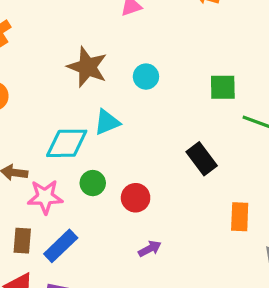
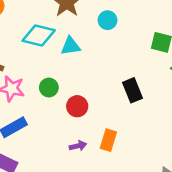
cyan diamond: (67, 143) -> (39, 35), moved
orange rectangle: (240, 217) -> (108, 140), moved

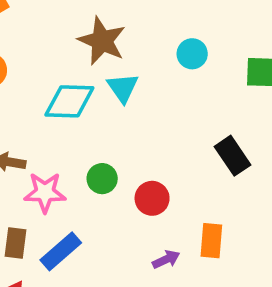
cyan circle: (108, 20) -> (192, 54), moved
cyan triangle: (71, 46) -> (123, 88), moved, turned -45

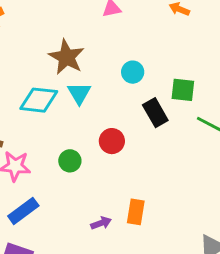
black rectangle: (232, 156) -> (155, 113), moved
green circle: (102, 179) -> (70, 161), moved
red circle: (152, 198) -> (112, 141), moved

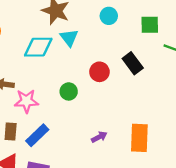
black rectangle: (155, 113) -> (133, 63), moved
orange rectangle: (136, 212) -> (139, 138), moved, size x1.4

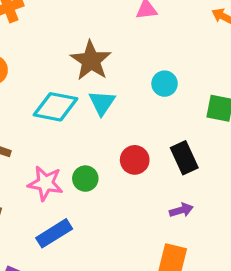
pink star: (26, 101) -> (45, 183), moved
blue rectangle: (37, 135) -> (54, 233), moved
purple arrow: (99, 137) -> (181, 210), moved

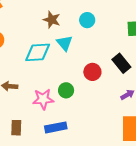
brown star: (91, 61) -> (52, 20), size x0.7
cyan circle: (165, 84) -> (87, 20), moved
blue rectangle: (54, 233) -> (56, 127), turned 35

